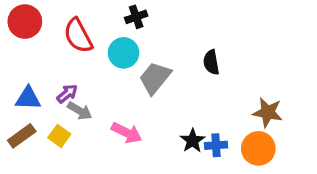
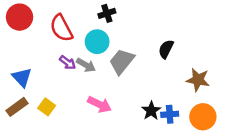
black semicircle: (211, 62) -> (166, 49), turned 36
purple arrow: (67, 94) -> (68, 63), moved, turned 77
blue triangle: (28, 98) -> (22, 77), turned 45
gray arrow: (80, 111) -> (86, 65), moved
brown star: (268, 112) -> (198, 80), moved

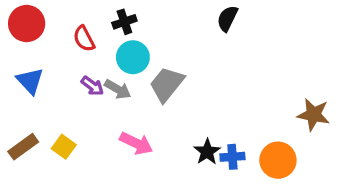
black cross: (107, 13) -> (124, 22), moved
red semicircle: (61, 28) -> (84, 39), size x0.7
black semicircle: (166, 49) -> (227, 18), moved
blue triangle: (22, 77) -> (30, 81), moved
brown star: (198, 80) -> (313, 115), moved

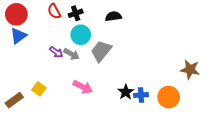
black semicircle: (227, 18) -> (113, 16), moved, turned 56
red semicircle: (84, 39) -> (54, 11), moved
blue triangle: (30, 81) -> (18, 36), moved, turned 36
brown rectangle: (23, 147) -> (14, 100), moved

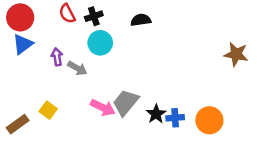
gray trapezoid: (101, 51) -> (126, 103), moved
purple arrow: (56, 52) -> (57, 57), moved, turned -136
gray arrow: (72, 54) -> (77, 68), moved
brown star: (190, 69) -> (236, 54), moved

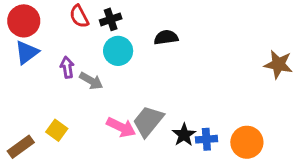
black semicircle: (141, 20) -> (166, 37), moved

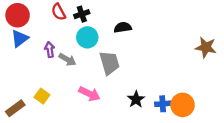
gray trapezoid: (148, 121) -> (109, 63), moved, turned 125
blue cross: (206, 139) -> (163, 104), moved

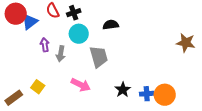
blue triangle: (20, 38) -> (30, 22), moved
gray arrow: (67, 60) -> (61, 54), turned 70

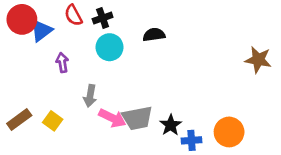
gray arrow: (61, 54) -> (90, 96), moved
gray trapezoid: (99, 57) -> (137, 118), moved, turned 95
blue cross: (147, 94) -> (192, 140), moved
brown rectangle: (14, 98) -> (19, 119), moved

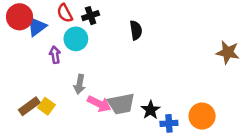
black semicircle: (154, 35) -> (136, 30), turned 90
cyan circle: (110, 47) -> (76, 39), moved
brown rectangle: (19, 119) -> (29, 106), moved

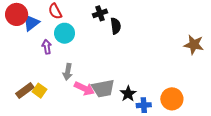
black cross: (91, 16) -> (100, 13), moved

